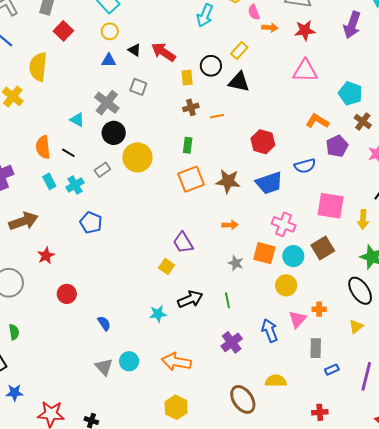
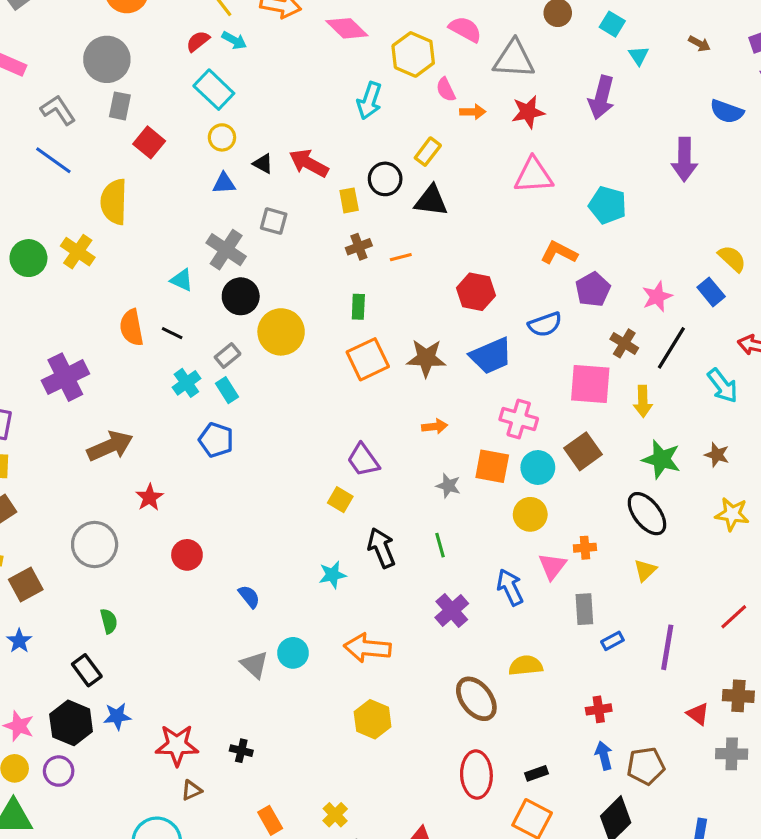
brown cross: (363, 121) -> (624, 343), moved
cyan rectangle: (49, 181) -> (227, 390), moved
black arrow: (190, 299) -> (381, 548), turned -85

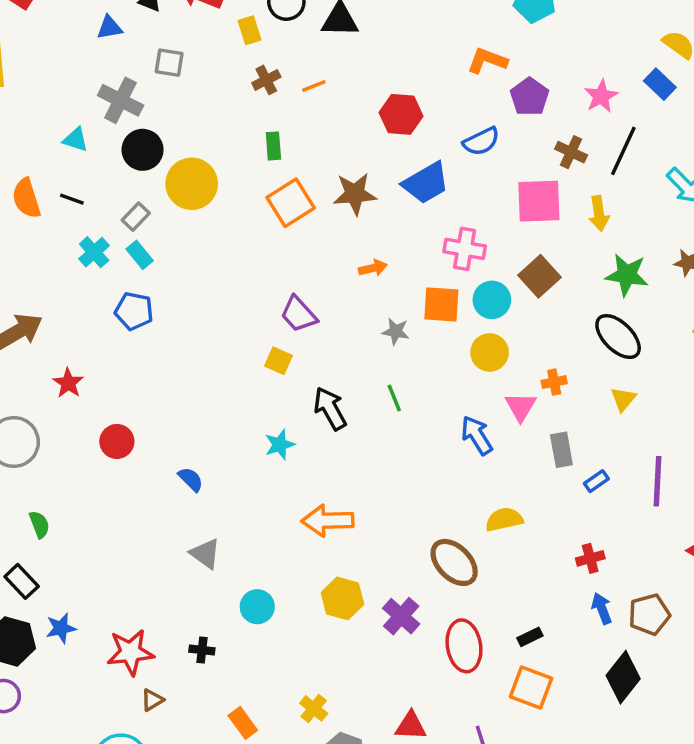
purple cross: (452, 611) -> (401, 616), moved
cyan circle: (293, 653) -> (257, 607), moved

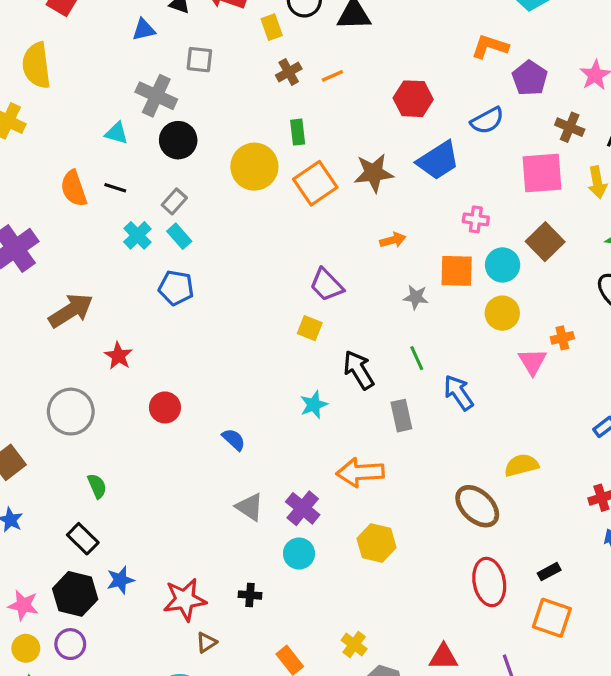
yellow circle: (192, 184) -> (254, 167), moved
pink cross: (465, 249) -> (476, 219), size x0.7
blue arrow: (477, 435) -> (458, 393), moved
gray rectangle: (561, 450) -> (401, 416), moved
purple cross: (401, 616) -> (303, 508), moved

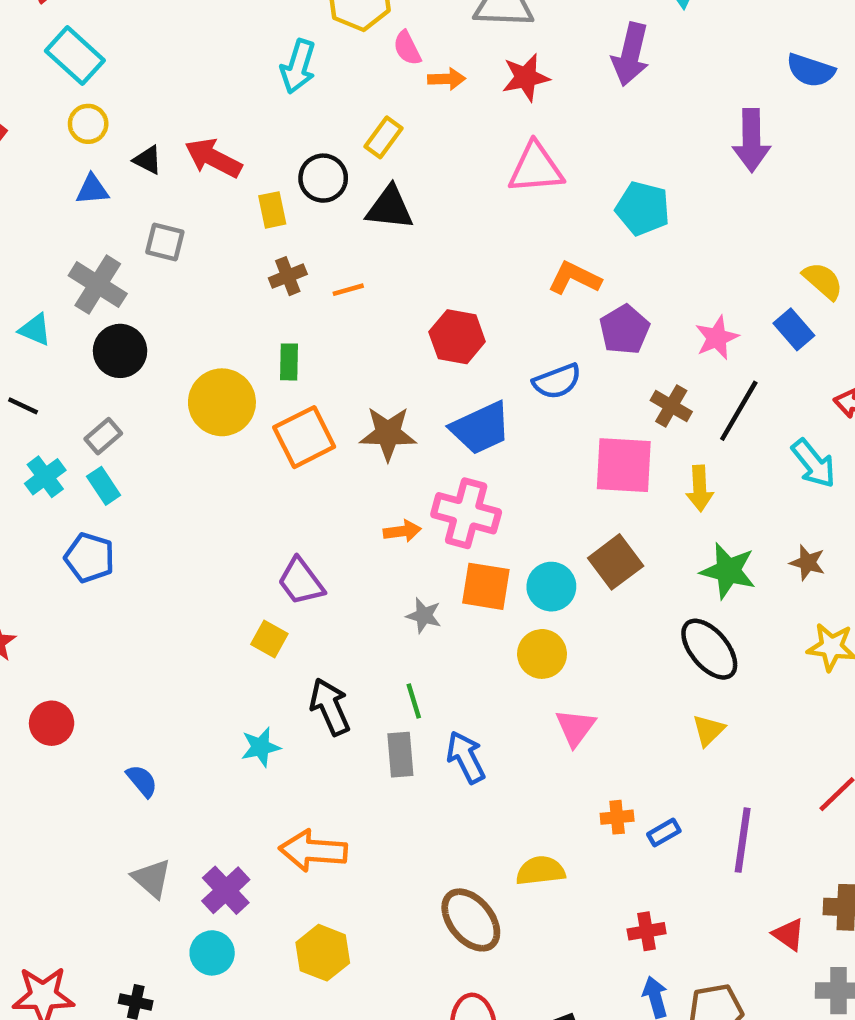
pink cross: (476, 219) -> (466, 513), moved, size x1.8
orange cross: (562, 338) -> (617, 817), moved
gray rectangle: (401, 416) -> (400, 755), moved

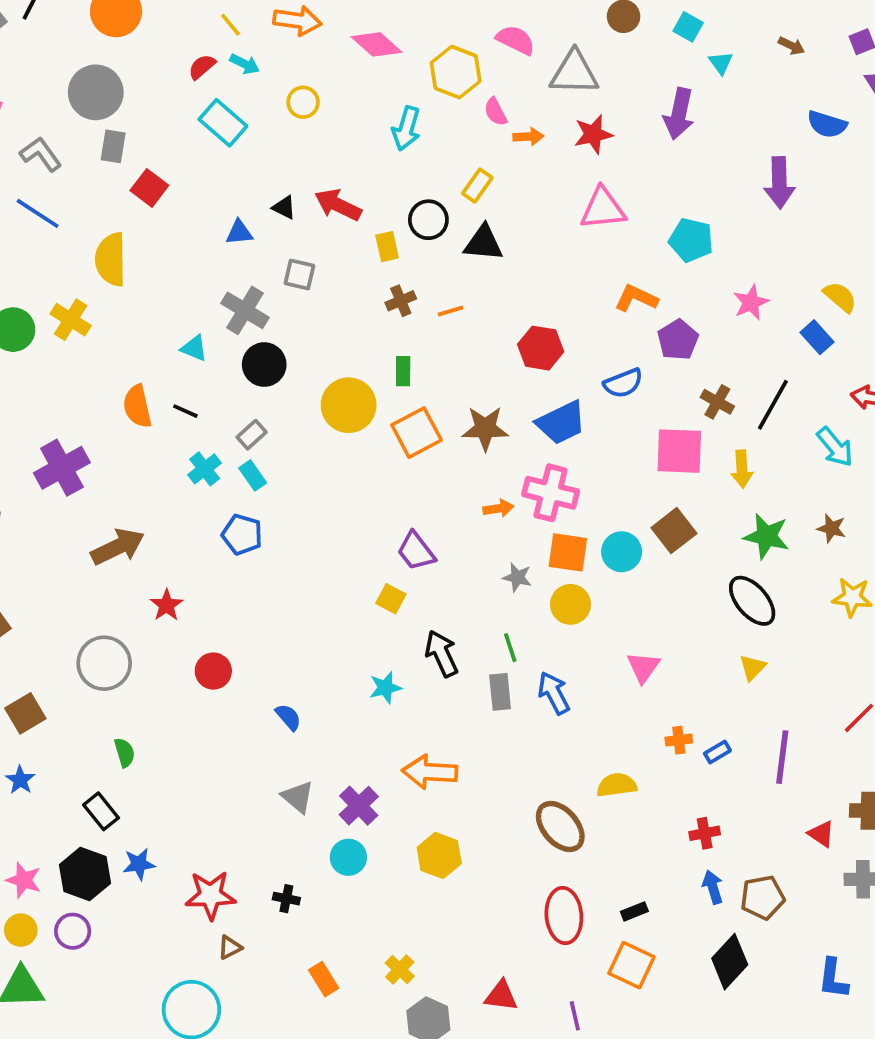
yellow circle: (88, 124) -> (303, 102), moved
pink star: (717, 338) -> (751, 302), moved
yellow circle: (542, 654) -> (570, 604), moved

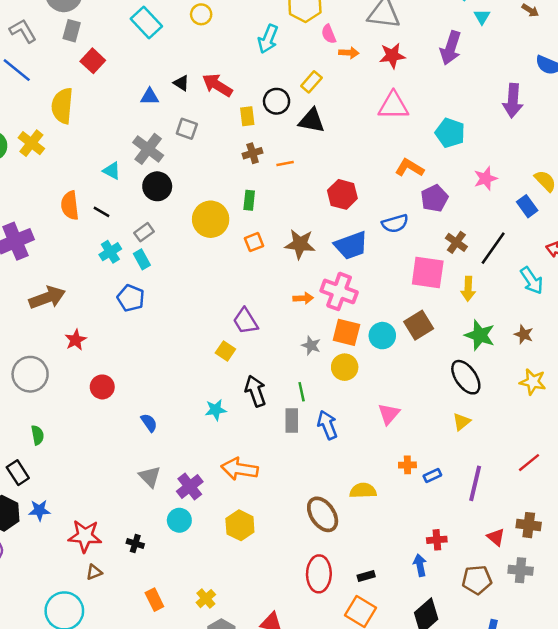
orange square: (417, 433) -> (254, 242), size x0.6
red cross: (705, 833) -> (437, 540), moved
brown pentagon: (763, 897) -> (477, 580), moved

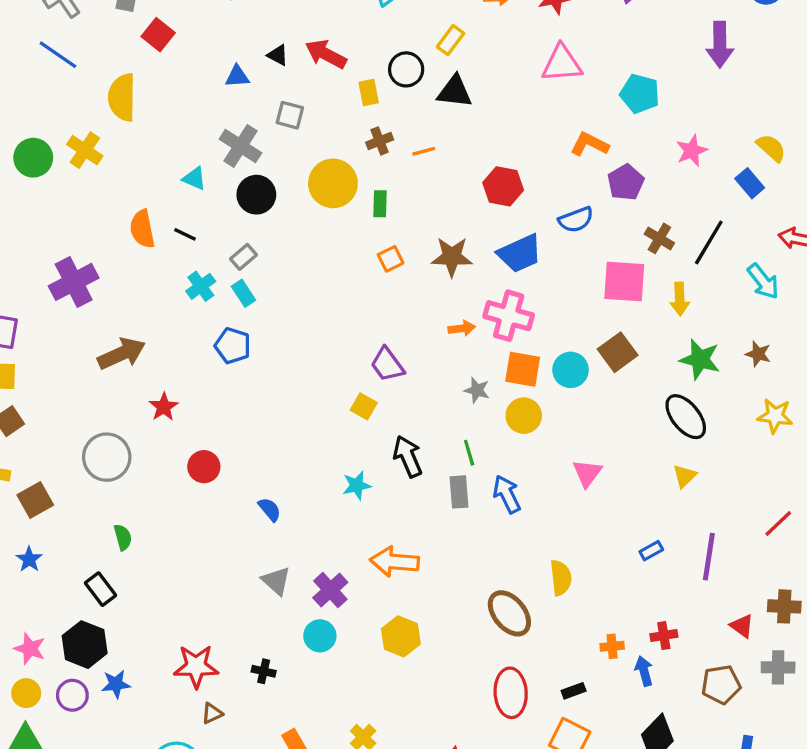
yellow circle: (211, 219) -> (333, 183), moved
orange cross: (407, 465) -> (612, 646), moved
yellow semicircle: (363, 491) -> (561, 578), turned 90
blue star: (39, 510) -> (116, 684), moved

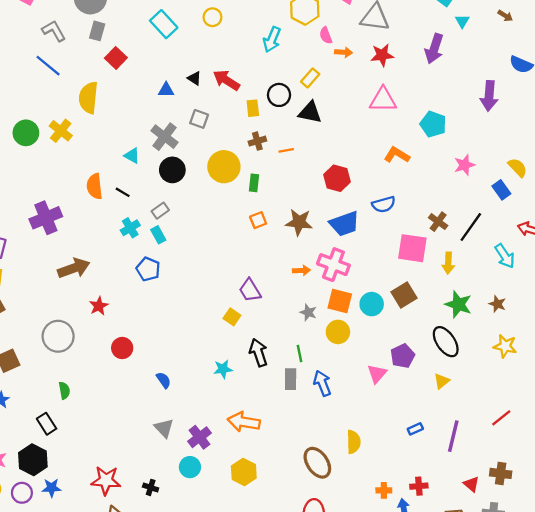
purple pentagon: (626, 182) -> (403, 356), moved

